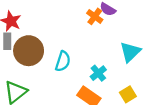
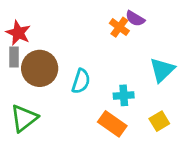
cyan cross: (98, 73) -> (124, 95), turned 35

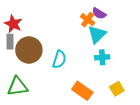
cyan triangle: (162, 70) -> (97, 34), moved
cyan cross: (124, 95) -> (102, 57), moved
green triangle: (24, 118) -> (17, 87), turned 30

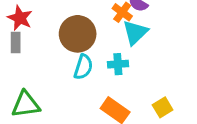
brown circle: (29, 50) -> (78, 34), moved
cyan cross: (102, 57) -> (118, 64), moved

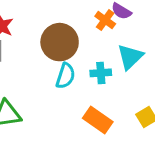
cyan triangle: (135, 32) -> (130, 57), moved

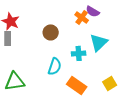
brown circle: (60, 42) -> (51, 32), size x0.6
cyan semicircle: (65, 76) -> (55, 66), moved

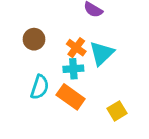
orange cross: (82, 17) -> (76, 48), moved
orange rectangle: (77, 85) -> (71, 97), moved

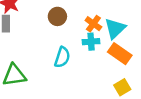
orange rectangle: (71, 97) -> (120, 54), moved
yellow square: (117, 111) -> (122, 87), moved

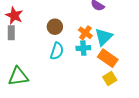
cyan semicircle: (62, 57) -> (57, 51), moved
yellow square: (122, 87) -> (110, 79), moved

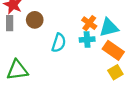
brown circle: (55, 27) -> (35, 20), moved
cyan triangle: (104, 37) -> (109, 28), turned 30

